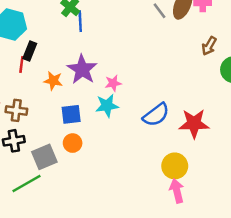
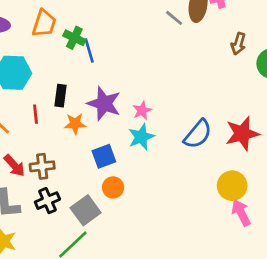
black rectangle: (30, 51) -> (61, 96), moved

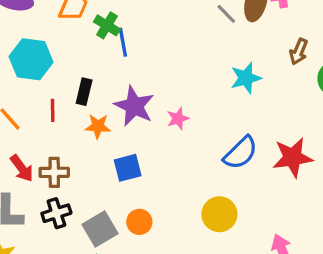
cyan star: (141, 137) -> (246, 78), moved
yellow circle: (232, 186) -> (219, 214), moved
orange circle: (113, 187) -> (139, 222), moved

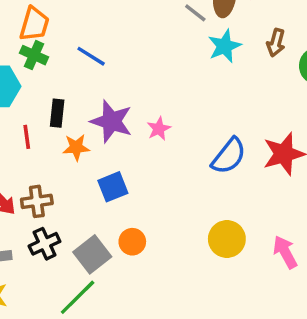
green cross: (107, 25) -> (34, 55), moved
blue line: (123, 42) -> (91, 56), turned -40
cyan star: (246, 78) -> (225, 46), moved
yellow circle: (219, 214) -> (227, 239), moved

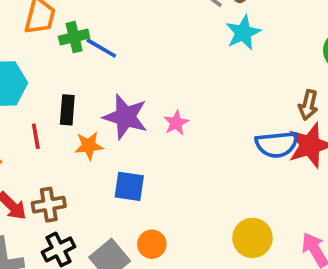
brown arrow: (276, 43) -> (308, 105), moved
green cross: (34, 55) -> (74, 37), moved, turned -36
blue semicircle: (229, 156) -> (277, 144), moved, turned 48
blue square: (113, 187) -> (129, 186), turned 32

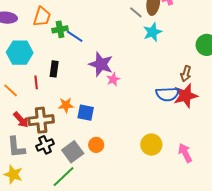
purple star: (125, 117) -> (101, 64), moved
orange star: (89, 146) -> (66, 105), moved
brown cross: (49, 205) -> (41, 120), size x1.4

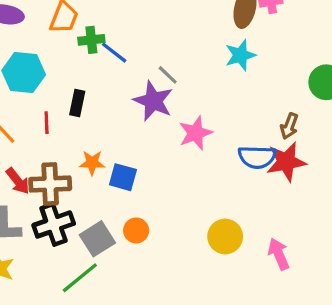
gray line: (136, 12) -> (168, 75), moved
pink star: (113, 79) -> (195, 133), moved, size x1.5
black cross: (45, 145) -> (54, 224), size x1.4

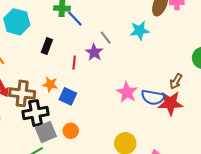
cyan star: (240, 55) -> (140, 31), moved
purple star: (153, 101) -> (94, 52), size x0.7
red line: (47, 123) -> (74, 63), moved
pink star: (195, 133) -> (127, 92), moved, turned -30
black cross: (54, 224) -> (36, 113), moved

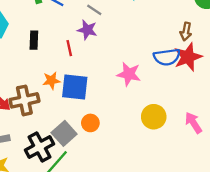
pink star: (127, 92) -> (129, 74), moved
blue square: (68, 96) -> (75, 87), size x1.4
black cross: (36, 113) -> (39, 147), moved

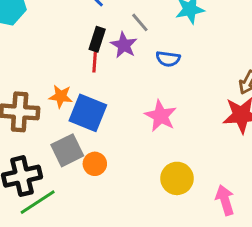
black rectangle: (34, 40) -> (97, 39), moved
blue semicircle: (167, 57) -> (168, 59), moved, size x0.7
gray square: (64, 133) -> (67, 150), moved

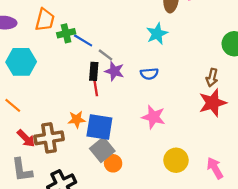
gray line: (140, 22) -> (106, 55), moved
gray square: (67, 150) -> (102, 150), moved

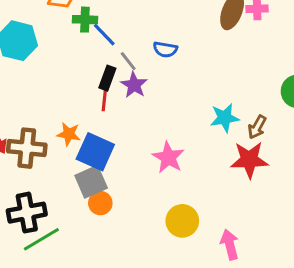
cyan star: (157, 34) -> (225, 118), moved
blue semicircle: (149, 74) -> (165, 49), moved

